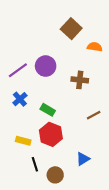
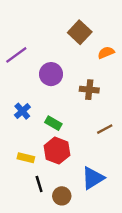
orange semicircle: (95, 47) -> (106, 53), turned -32
purple line: (18, 70) -> (16, 55), moved
blue triangle: (83, 159) -> (93, 178), size x1.5

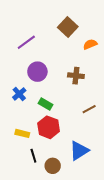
purple line: (16, 55) -> (26, 42), moved
purple circle: (51, 74) -> (37, 72), moved

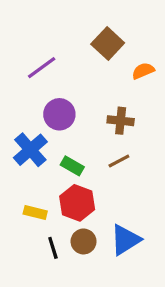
blue cross: (19, 94) -> (30, 150), size x1.5
brown line: (89, 109) -> (119, 161), moved
brown circle: (53, 166) -> (84, 241), moved

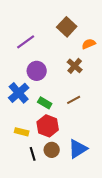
brown cross: (121, 121) -> (75, 66), moved, turned 35

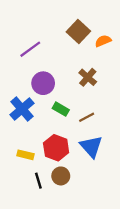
orange semicircle: (89, 44) -> (103, 41), moved
green rectangle: (45, 103) -> (61, 109), moved
blue triangle: (78, 149) -> (91, 147), moved, turned -40

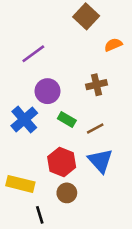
brown square: (78, 32) -> (86, 16), moved
brown cross: (88, 77) -> (96, 85), turned 36
yellow rectangle: (26, 155) -> (20, 184), moved, size x1.5
black line: (38, 181) -> (40, 215), moved

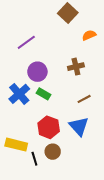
green rectangle: (67, 119) -> (44, 94), moved
brown line: (95, 128) -> (84, 99), moved
black line: (40, 215) -> (34, 159), moved

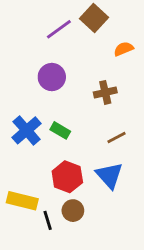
purple line: (26, 42) -> (59, 29), moved
purple circle: (37, 72) -> (52, 77), moved

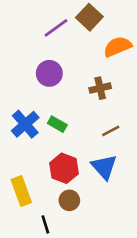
orange semicircle: (124, 49) -> (117, 47), size x1.5
yellow rectangle: (22, 201) -> (21, 191), turned 56
black line: (48, 220) -> (45, 224), moved

